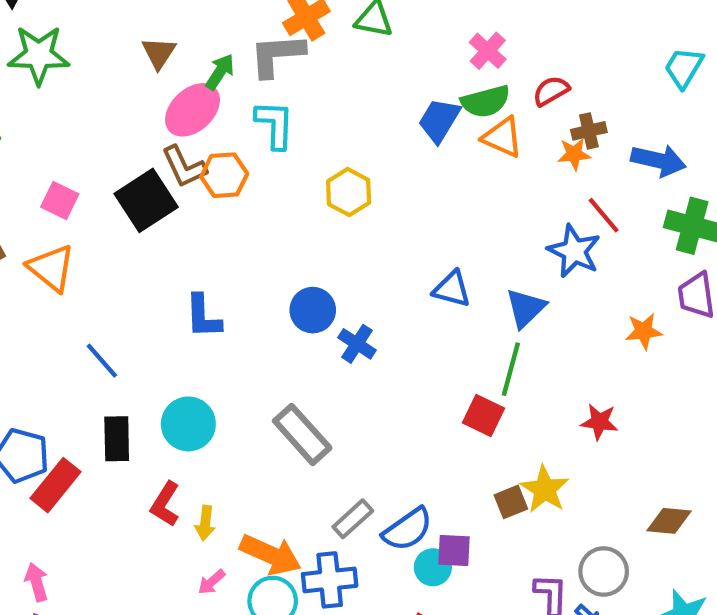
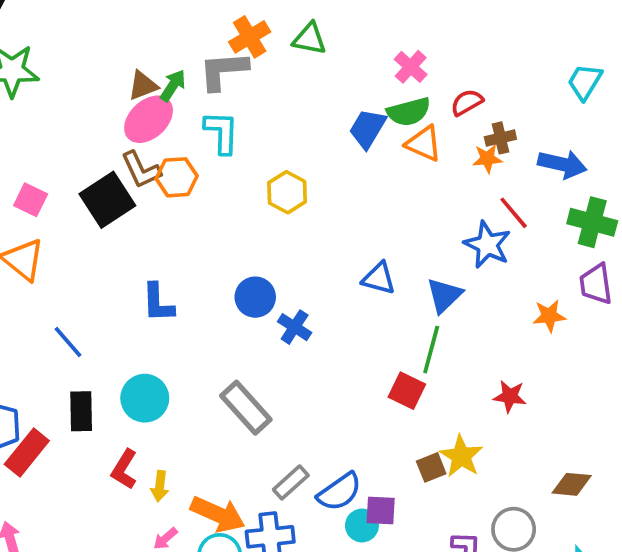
brown triangle: (159, 53) -> (143, 86), moved, turned 36

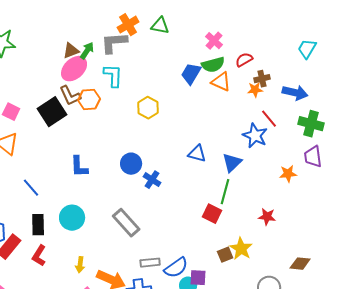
red L-shape: (124, 469) -> (39, 256), moved
gray rectangle: (291, 482) -> (150, 263), turned 36

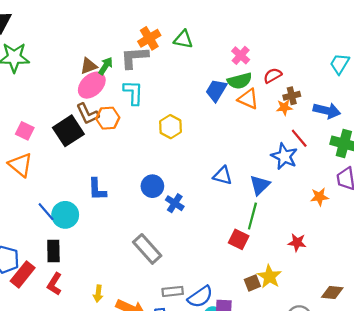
cyan circle: (72, 218) -> (65, 215), moved

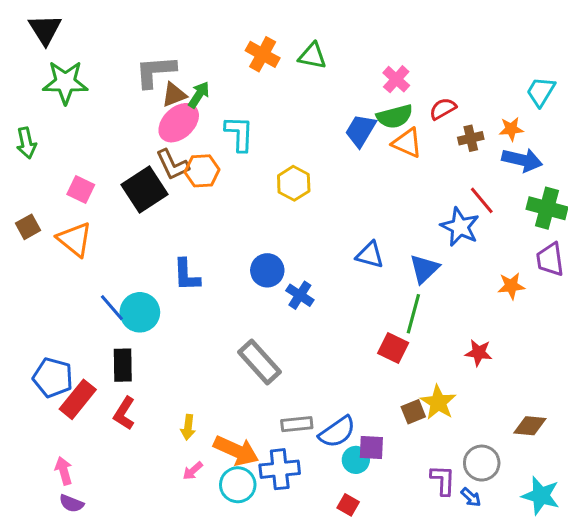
orange cross: (149, 38) -> (263, 54), turned -30
gray L-shape: (134, 57) -> (155, 71), moved
orange star: (284, 107) -> (511, 129), moved

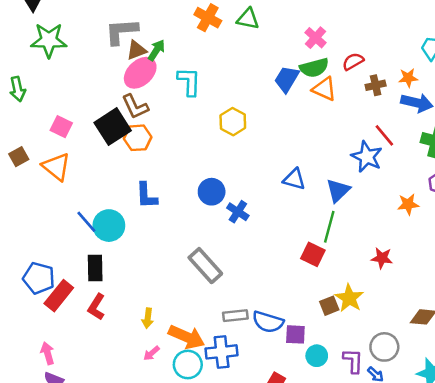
orange hexagon: (202, 171) -> (138, 138), moved
blue semicircle: (337, 432) -> (268, 322), turned 52
cyan circle: (356, 460) -> (317, 356), moved

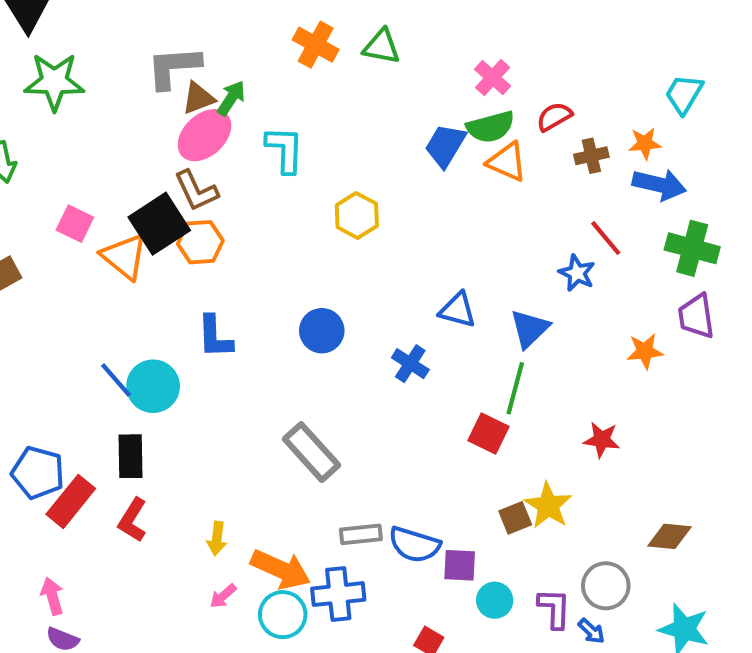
blue star: (367, 157) -> (577, 273), size x0.7
orange triangle: (56, 167) -> (124, 257), moved
blue cross: (238, 212) -> (410, 364), moved

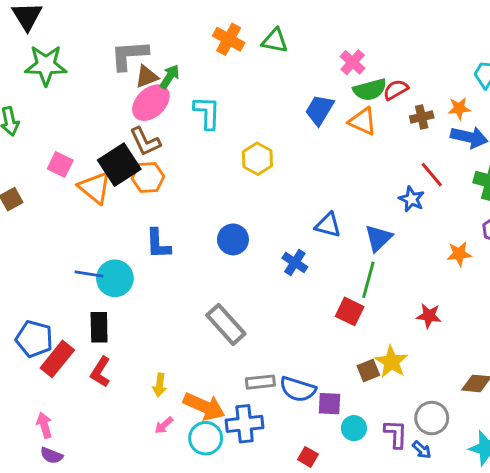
green semicircle: (491, 127) -> (370, 90), moved
blue line: (116, 380) -> (89, 274), turned -40

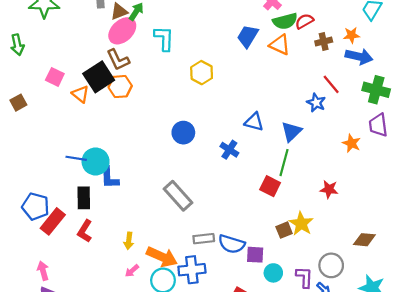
orange triangle: (95, 188) -> (81, 94), size x0.7
blue L-shape: (158, 244) -> (109, 178), moved
orange star: (459, 254) -> (352, 143), turned 30

